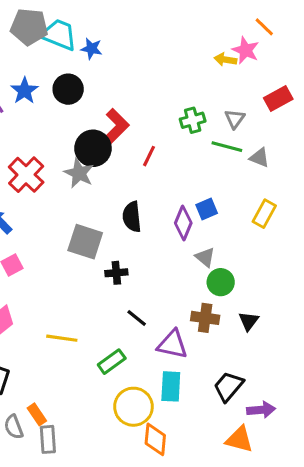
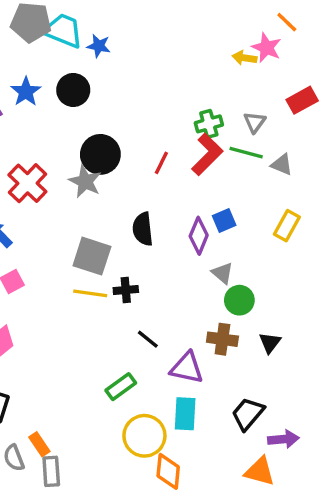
red L-shape: (115, 128) -> (207, 154), moved
yellow line: (62, 338) -> (90, 293), moved

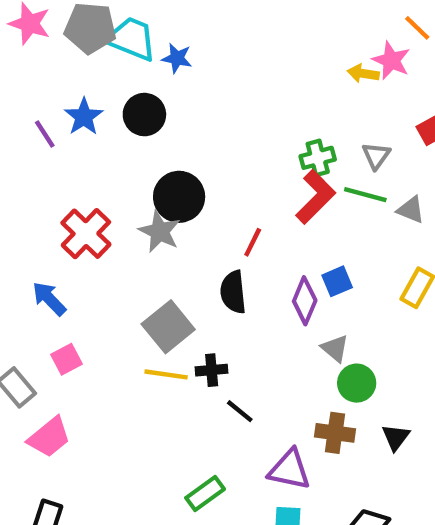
red line: (161, 163) -> (253, 242), moved
gray square: (92, 256) -> (168, 327), turned 33
black line: (148, 339) -> (240, 411), moved

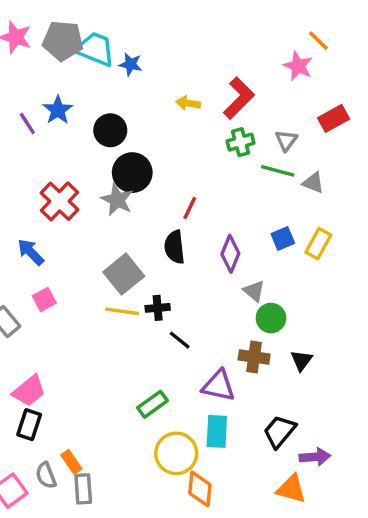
yellow arrow: (363, 73) -> (188, 103), moved
black circle: (144, 115) -> (110, 130), moved
red L-shape: (315, 197) -> (239, 98), moved
blue square: (337, 281) -> (283, 239), moved
pink trapezoid: (49, 437) -> (29, 391), moved

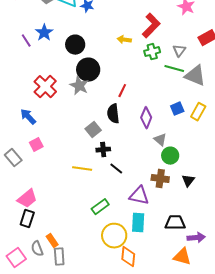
yellow arrow: (188, 103) -> (124, 40), moved
gray triangle: (313, 183) -> (195, 76), size x1.6
gray square: (124, 274) -> (93, 130), moved, size x0.7
yellow line: (122, 311) -> (82, 169), moved
black trapezoid: (279, 431) -> (175, 223), turned 50

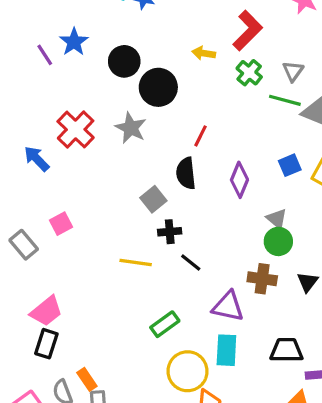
green cross: (152, 52) -> (249, 73), turned -35
black circle: (88, 70) -> (158, 87), moved
blue arrow: (28, 117) -> (37, 159), moved
gray triangle: (160, 140) -> (277, 219), moved

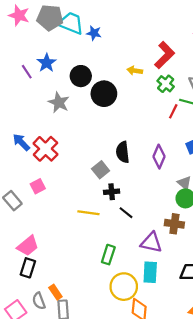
gray star: (131, 128) -> (59, 103), moved
red cross: (76, 129) -> (45, 149), moved
red line: (200, 136) -> (173, 111), moved
green rectangle: (165, 324) -> (108, 255), turned -36

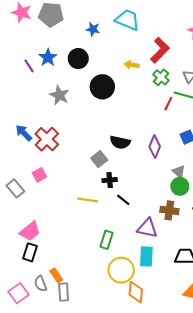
cyan trapezoid: (71, 23) -> (127, 20), moved
black circle: (81, 76) -> (78, 59), moved
black semicircle: (123, 152) -> (120, 142), turned -72

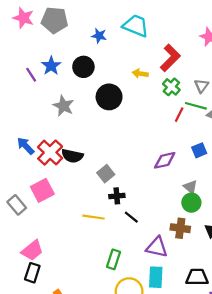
black semicircle: (120, 142) -> (72, 156), moved
purple diamond: (155, 147) -> (165, 160), turned 55
pink square: (39, 175) -> (42, 190), size x1.5

